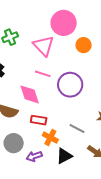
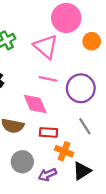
gray line: (77, 128) -> (85, 126), moved, turned 35

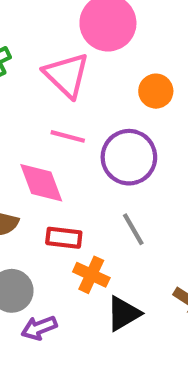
orange circle: (92, 41) -> (156, 91), moved
purple arrow: (47, 175) -> (39, 328), moved

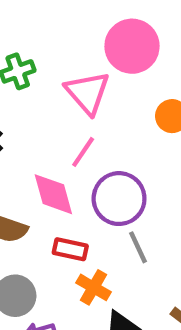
pink line: (68, 136) -> (83, 152), turned -76
purple circle: (129, 157) -> (119, 199), moved

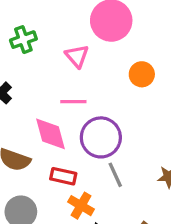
pink triangle: (87, 93) -> (77, 56), size x0.7
pink line: (83, 152) -> (73, 102), turned 55

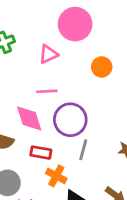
pink triangle: (77, 56) -> (48, 54), turned 48
gray line: (115, 175) -> (83, 150), turned 42

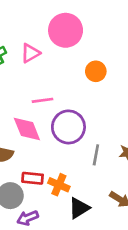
pink triangle: (48, 54) -> (30, 53), moved
gray line: (83, 150) -> (96, 155), moved
red rectangle: (41, 153) -> (33, 178), moved

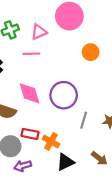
pink line: (43, 100) -> (31, 54), moved

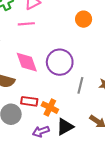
purple arrow: (23, 166) -> (41, 131), moved

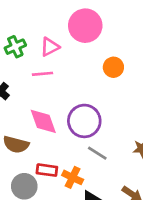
gray line: (80, 85) -> (97, 153), moved, turned -70

